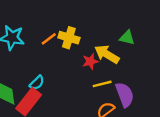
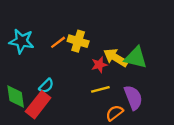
green triangle: (127, 38) -> (136, 58), moved, size x1.5
yellow line: (102, 84) -> (100, 89), moved

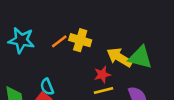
red star: (99, 65) -> (102, 75), moved
cyan semicircle: (46, 86) -> (47, 87), turned 112

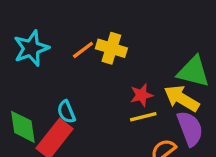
cyan star: (21, 40) -> (31, 48), turned -30
yellow arrow: (119, 57) -> (182, 98), moved

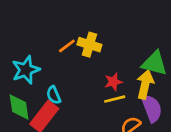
cyan star: (31, 48) -> (26, 70), moved
yellow arrow: (182, 98) -> (145, 84), turned 72

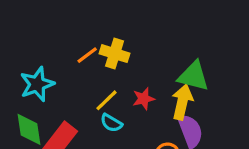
cyan semicircle: (54, 95) -> (111, 123), moved, turned -36
yellow line: (115, 99) -> (106, 100), moved, turned -30

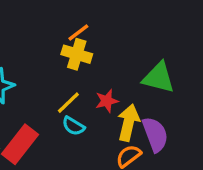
orange line: (87, 55) -> (78, 33), moved
yellow arrow: (182, 102) -> (128, 123), moved

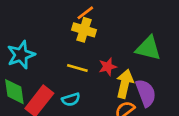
yellow line: (68, 103) -> (77, 68), turned 60
cyan semicircle: (73, 126) -> (71, 99), moved, turned -48

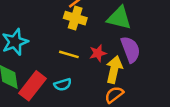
green triangle: (148, 48) -> (119, 18), moved
purple semicircle: (146, 93) -> (130, 49), moved

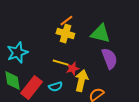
red star: (98, 53) -> (72, 69), moved
yellow arrow: (114, 70) -> (81, 81), moved

